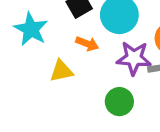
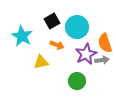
purple star: (134, 58) -> (86, 54), turned -30

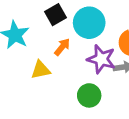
orange arrow: (57, 45) -> (62, 47), turned -72
purple star: (86, 54) -> (101, 59), turned -30

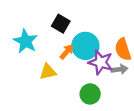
black square: (55, 15) -> (61, 24), turned -30
cyan circle: (89, 23) -> (85, 46), moved

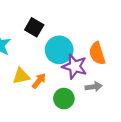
orange arrow: (67, 52) -> (39, 81), moved
gray arrow: (119, 69) -> (94, 87), moved

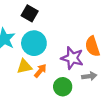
black square: (34, 27) -> (30, 13), moved
cyan circle: (59, 50) -> (34, 43), moved

